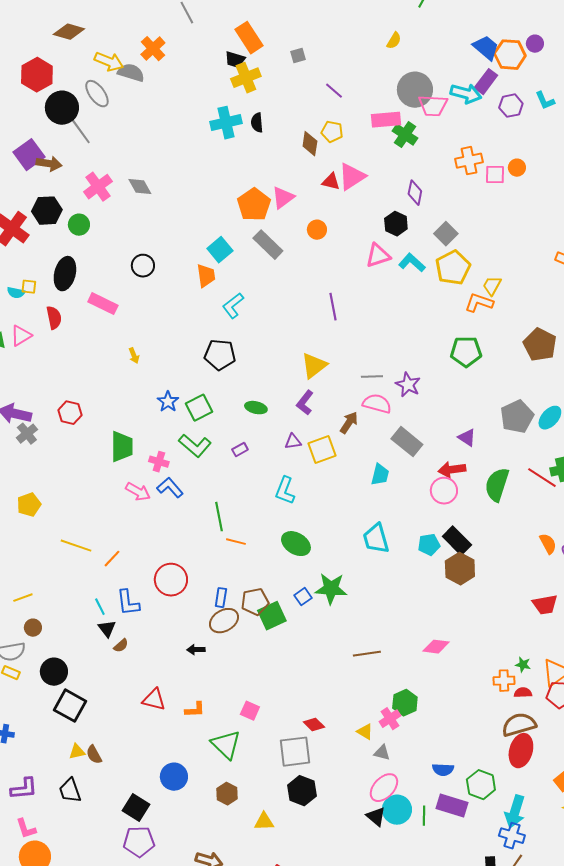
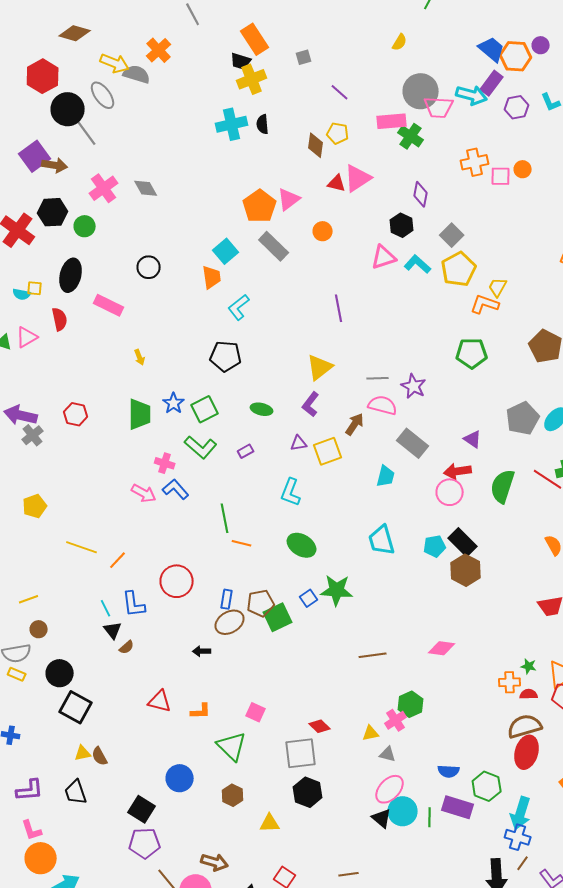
green trapezoid: (122, 447) -> (140, 414), moved
yellow triangle: (365, 732) -> (371, 733), turned -42

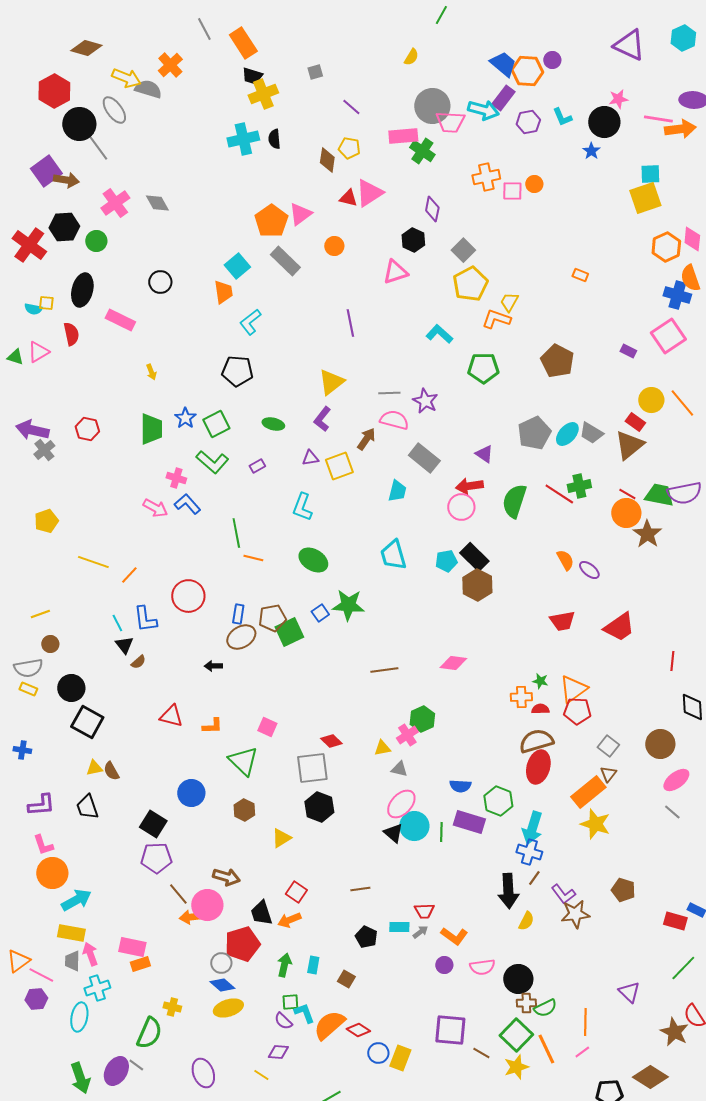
orange rectangle: (255, 39) -> (243, 43), moved
cyan L-shape: (418, 264) -> (439, 334), moved
yellow triangle: (270, 823) -> (281, 838), turned -30

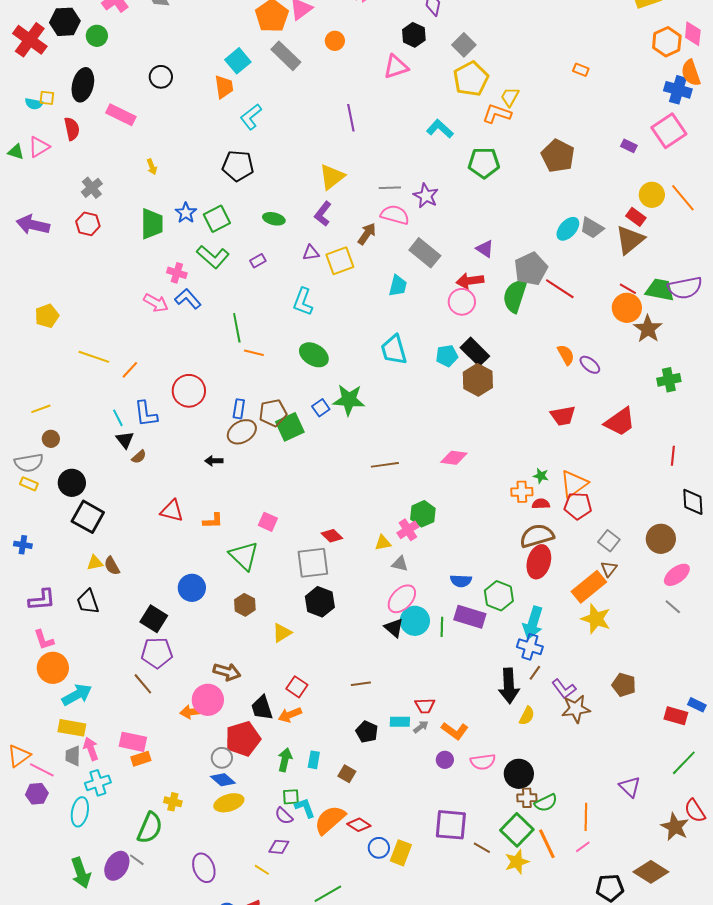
gray pentagon: (534, 433) -> (531, 269), moved
gray cross: (44, 450) -> (92, 188), moved
green cross: (579, 486) -> (669, 380), moved
brown line: (178, 894) -> (143, 684), moved

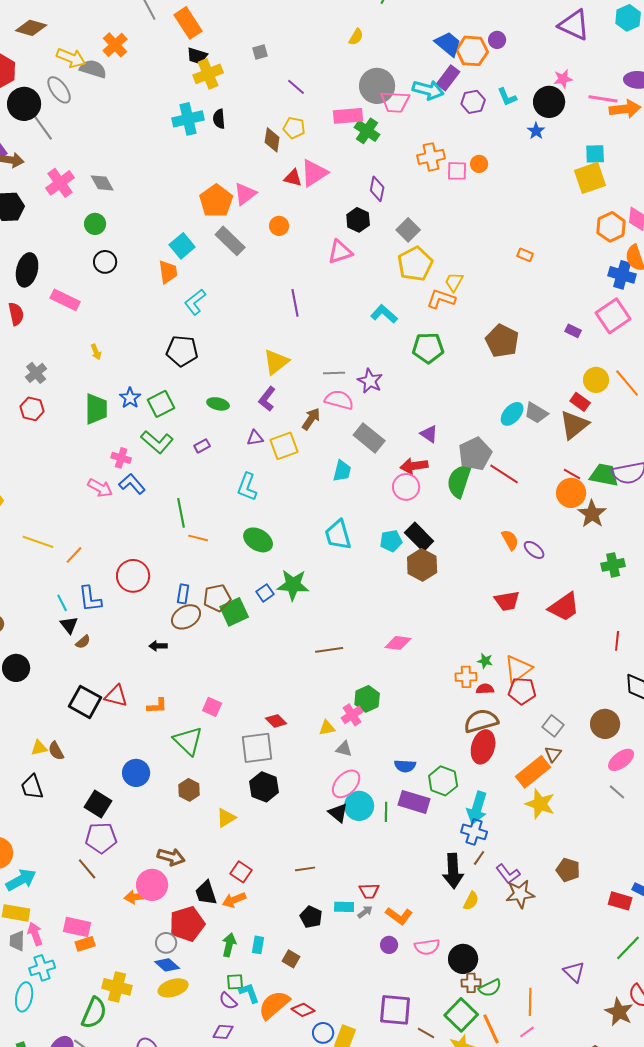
green circle: (97, 36) -> (95, 224), moved
black square: (88, 517) -> (85, 702), moved
yellow cross: (173, 802) -> (117, 987), size x1.6

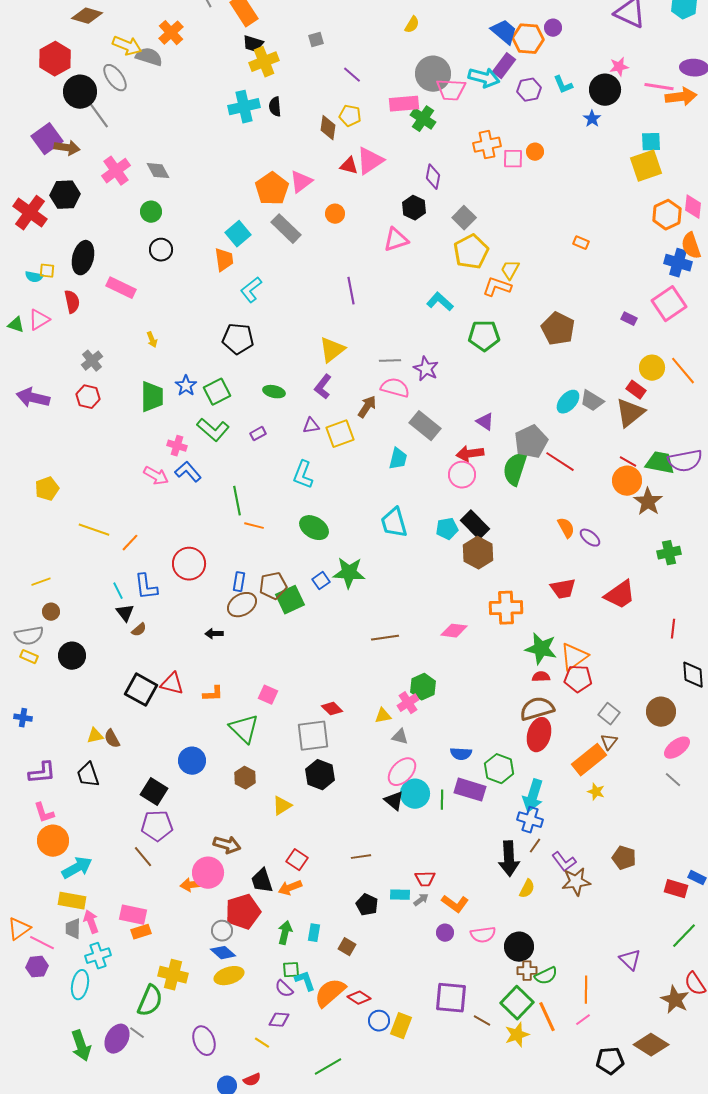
green star: (485, 661) -> (541, 649), size x2.0
orange cross: (466, 677) -> (506, 608), moved, size x1.5
yellow star: (540, 804) -> (596, 792), size x0.6

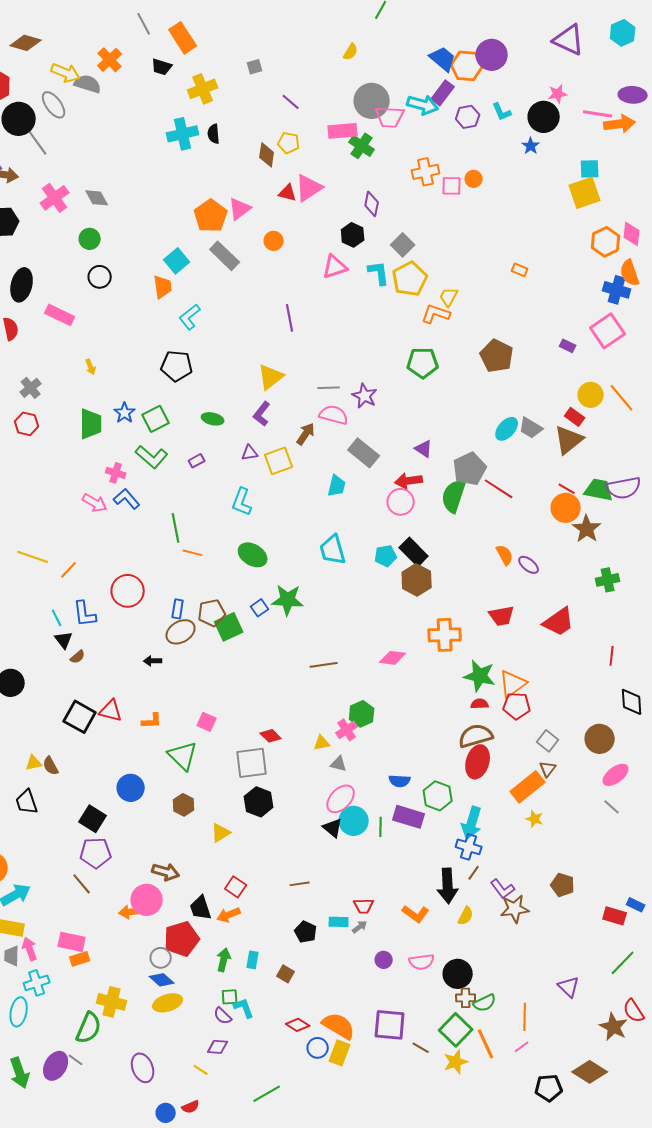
purple circle: (553, 28) -> (492, 55), size x1.8
black trapezoid: (253, 44) -> (162, 67), moved
cyan L-shape: (440, 302) -> (379, 273), moved, turned 40
orange L-shape: (455, 904) -> (416, 914), moved
orange semicircle: (330, 993) -> (339, 1026), moved, turned 72

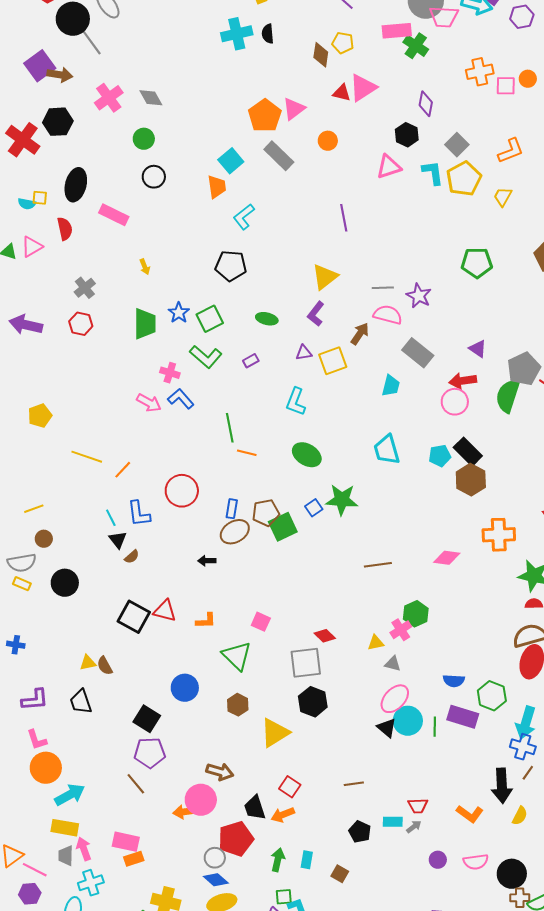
orange L-shape: (436, 314) -> (511, 151), moved, turned 140
yellow triangle: (221, 833) -> (275, 733), size x1.5

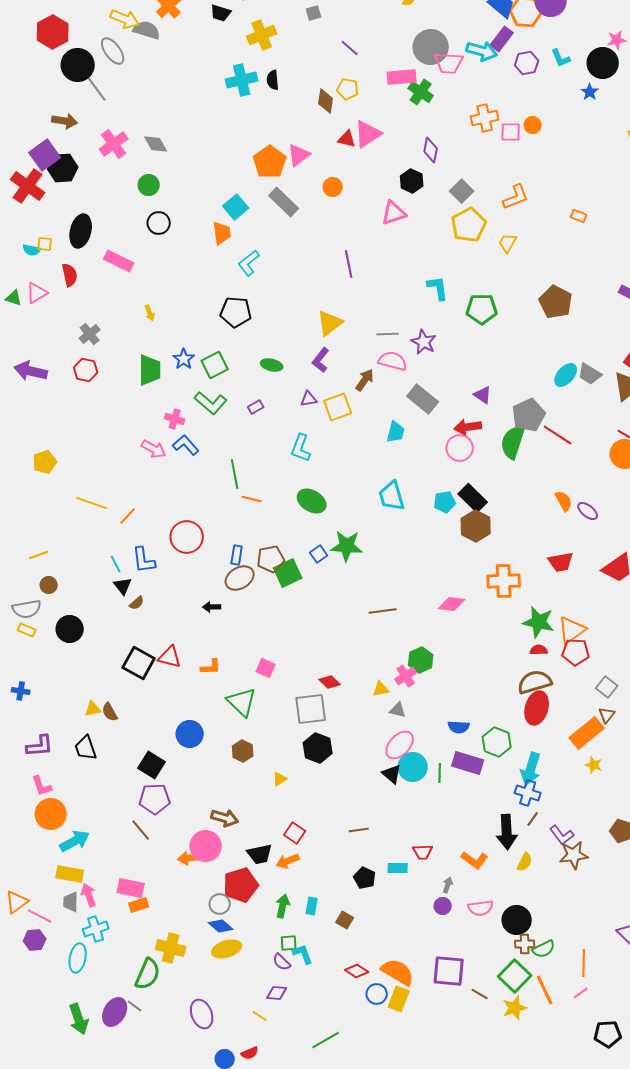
purple square: (40, 66) -> (45, 155), moved
cyan L-shape: (433, 173) -> (438, 288), moved
yellow triangle: (275, 733) -> (280, 779), size x0.5
black trapezoid: (255, 808) -> (260, 854), turned -84
gray arrow: (414, 827) -> (448, 885), moved, turned -35

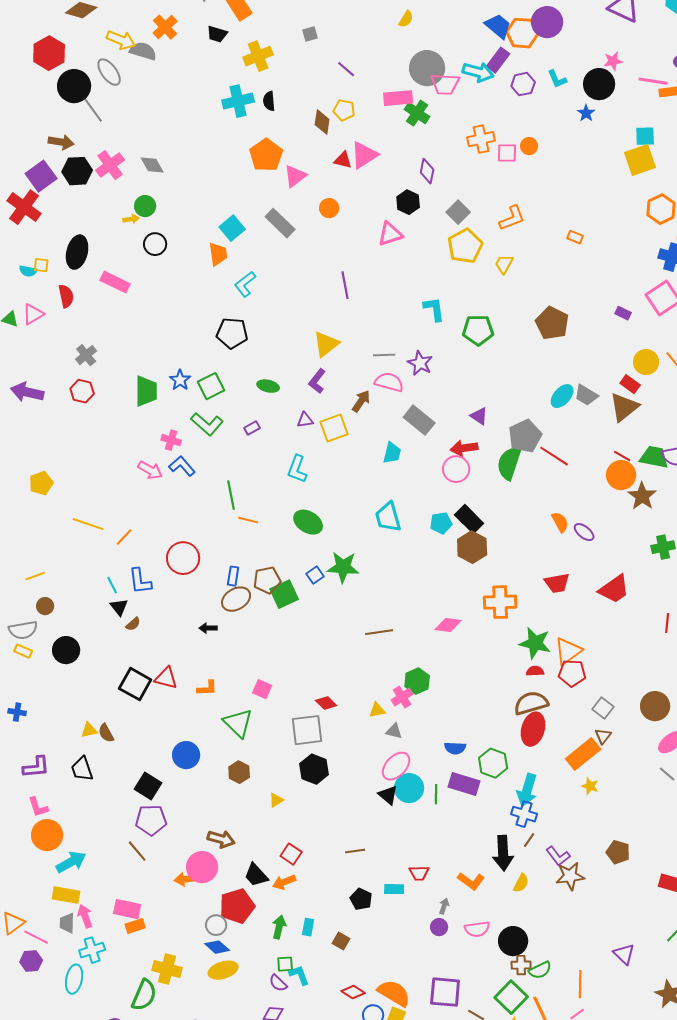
orange pentagon: (270, 162) -> (266, 155), moved
black hexagon: (63, 168) -> (77, 171), moved
yellow arrow: (150, 313) -> (131, 219), moved, turned -77
black trapezoid: (260, 854) -> (256, 875), turned 60

